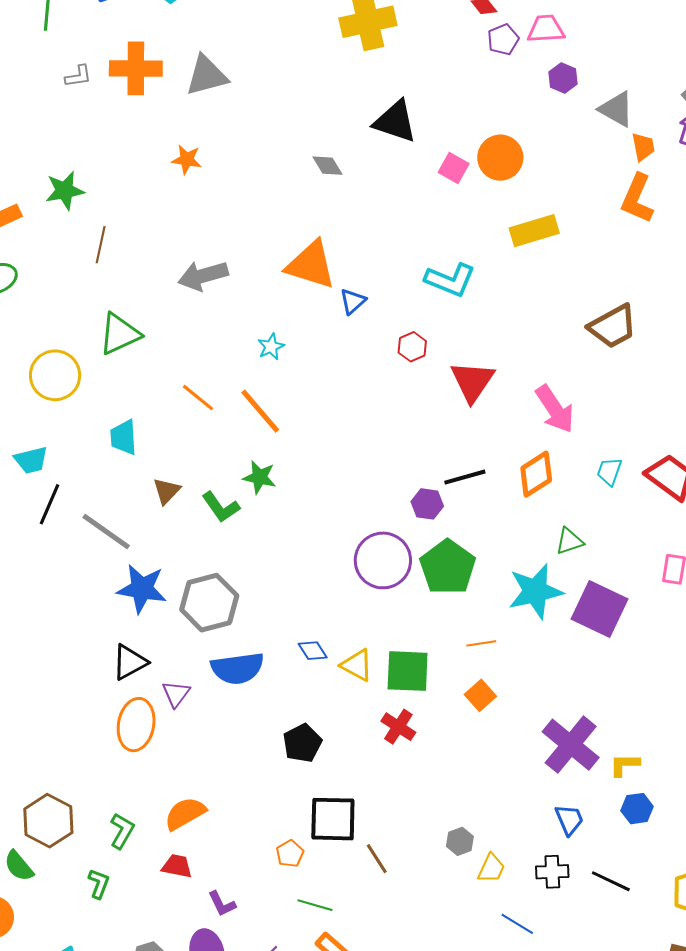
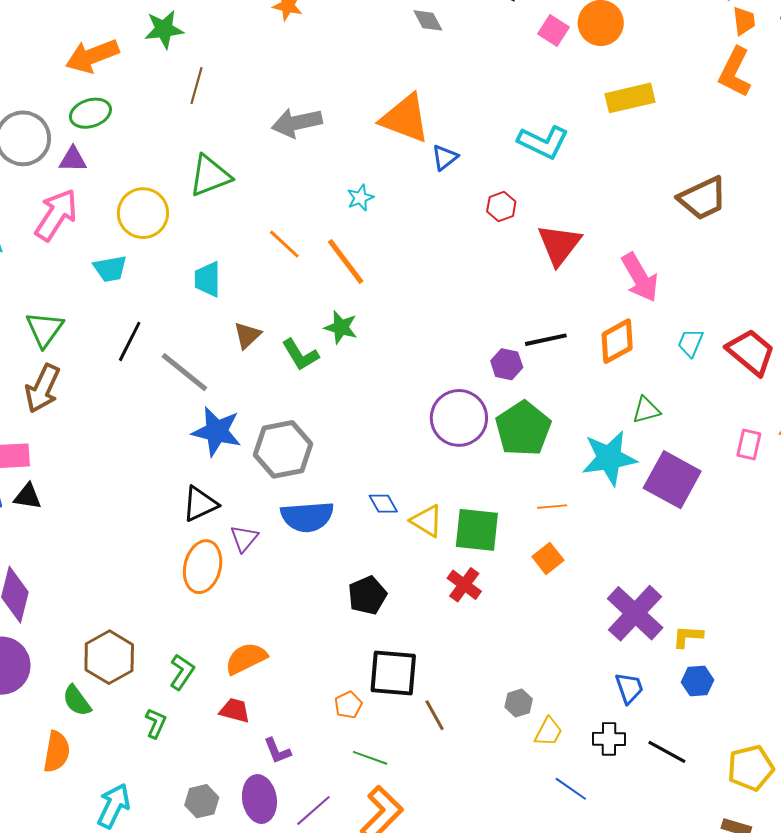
cyan trapezoid: (31, 460) -> (110, 269), moved

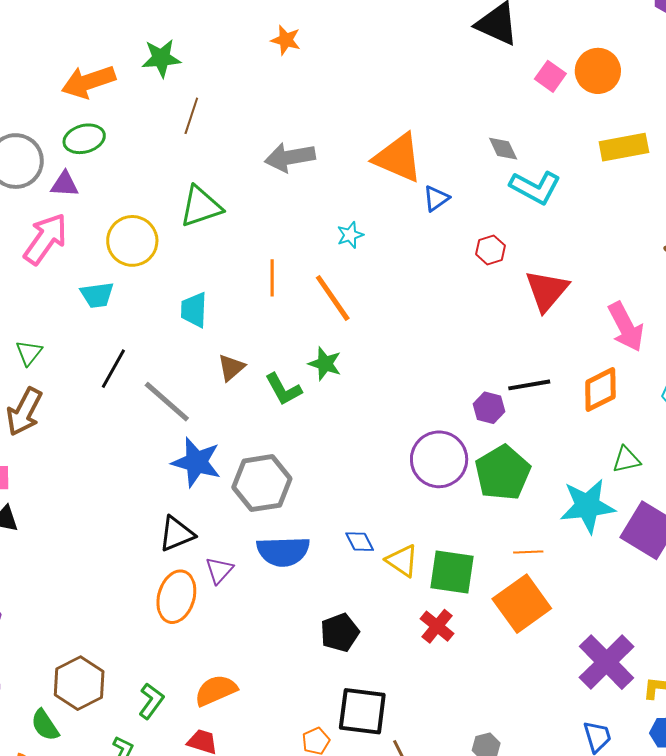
gray diamond: (428, 20) -> (503, 149), moved
orange line: (284, 244) -> (272, 278), turned 45
green triangle: (45, 329) -> (29, 353), size x0.7
orange square: (548, 558) -> (522, 604), size x1.8

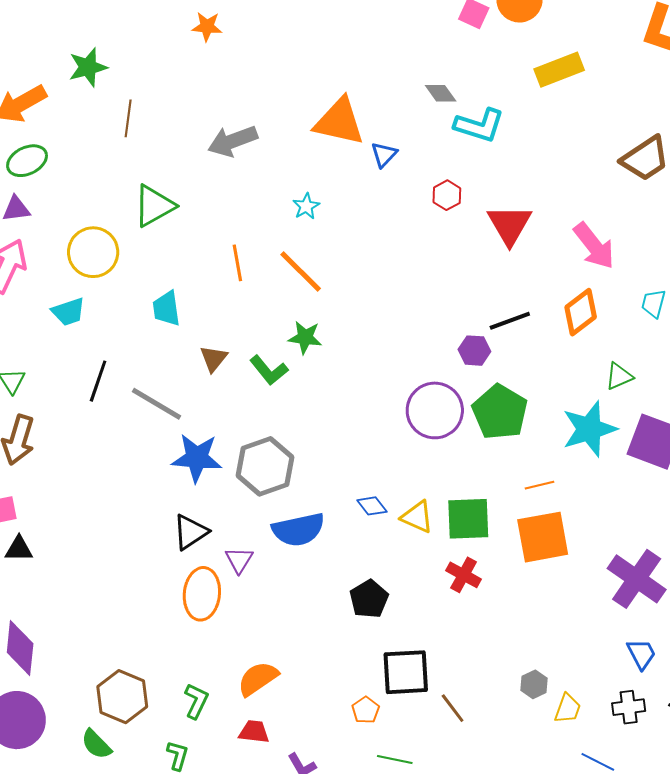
orange square: (522, 604) -> (543, 537), turned 36

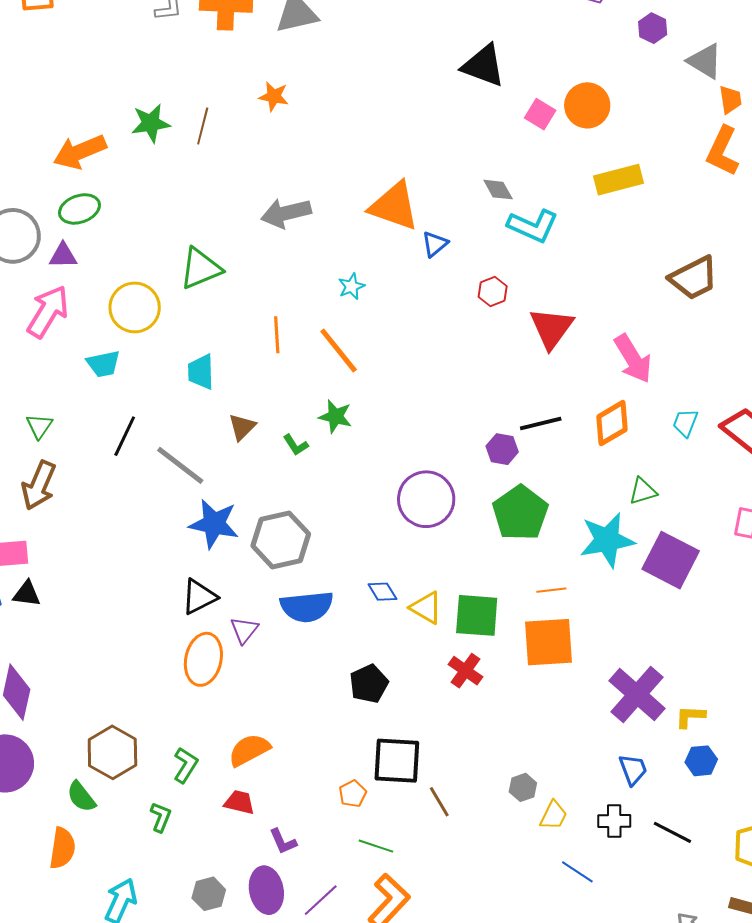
brown line: (128, 118) -> (203, 126), moved
green L-shape: (269, 370) -> (296, 445), size x0.7
purple circle: (435, 410) -> (426, 499), moved

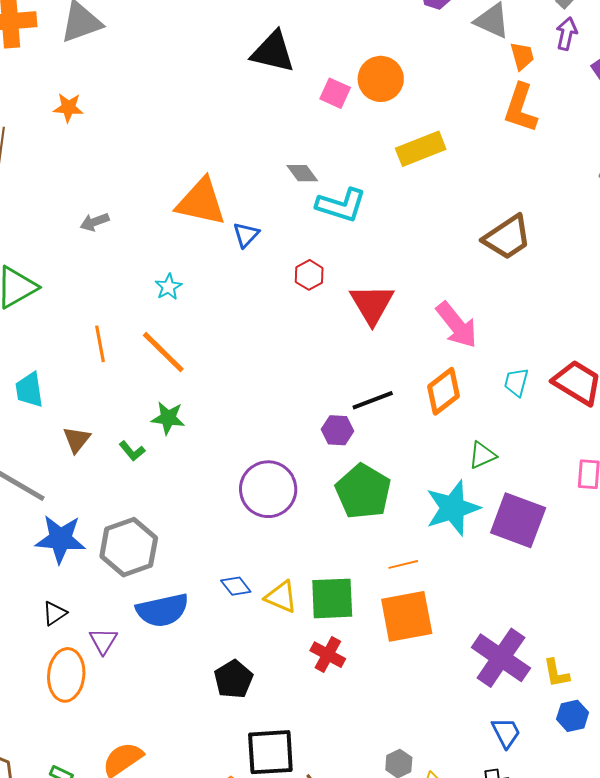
gray arrow: (286, 213) -> (95, 222), size x0.6
black triangle: (199, 597) -> (55, 613), size x0.7
yellow L-shape: (690, 717) -> (556, 673), turned -96

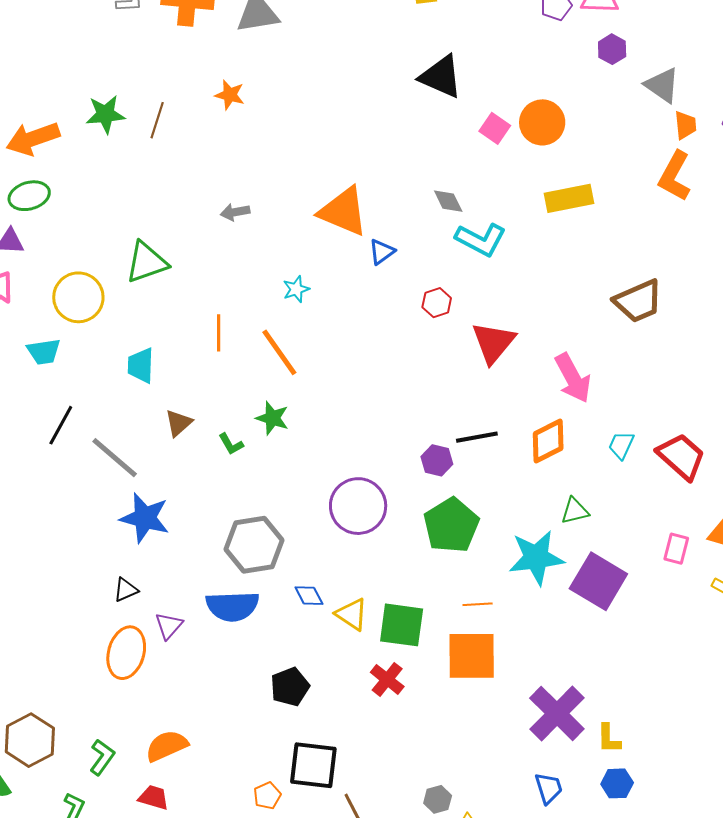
gray hexagon: (129, 547) -> (254, 545), moved

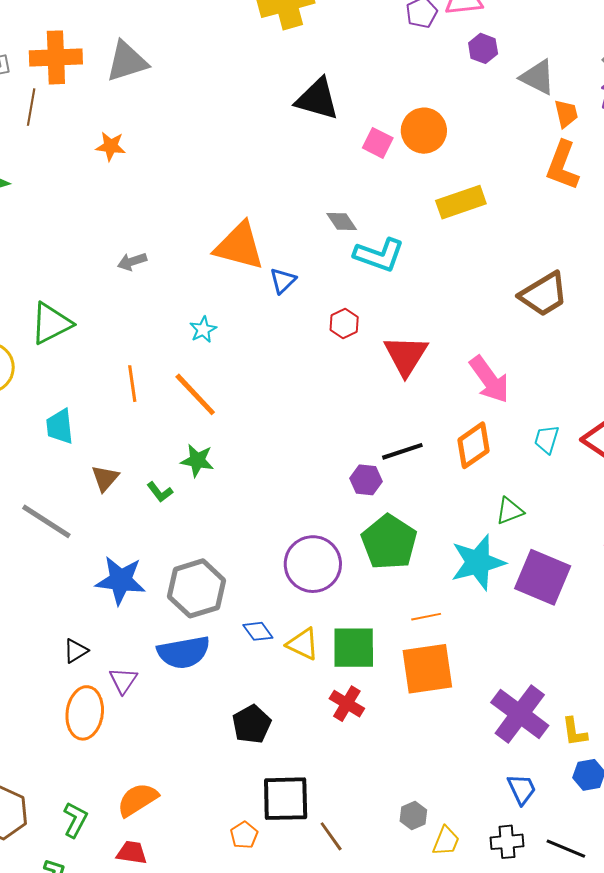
brown line: (157, 120) -> (31, 107), moved
purple circle: (358, 506) -> (313, 564), moved
blue star: (145, 518) -> (121, 580), moved

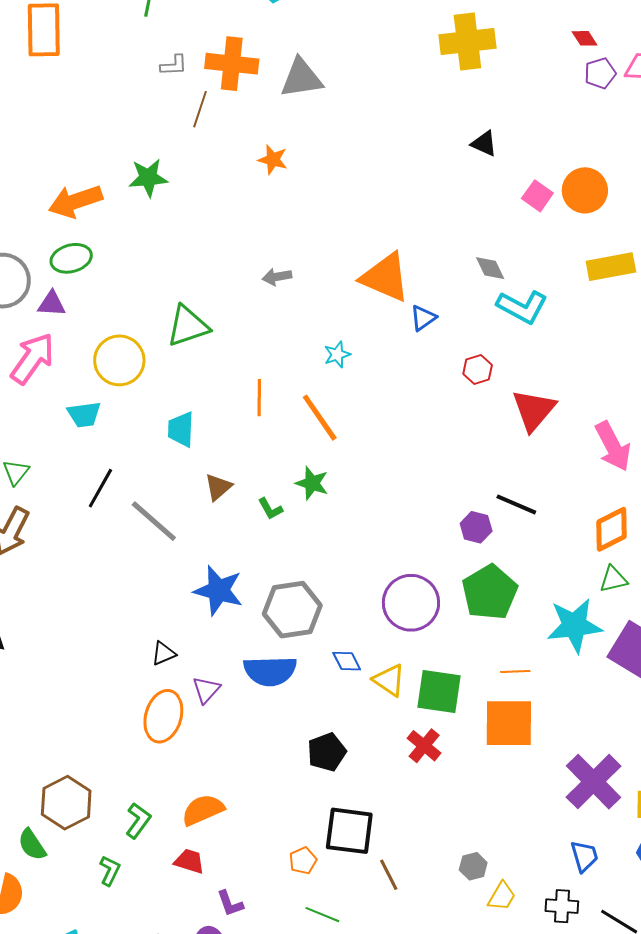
black triangle: (317, 99) -> (484, 144), size x0.6
orange diamond: (474, 445) -> (612, 529), moved
black line: (402, 451) -> (516, 504), turned 33

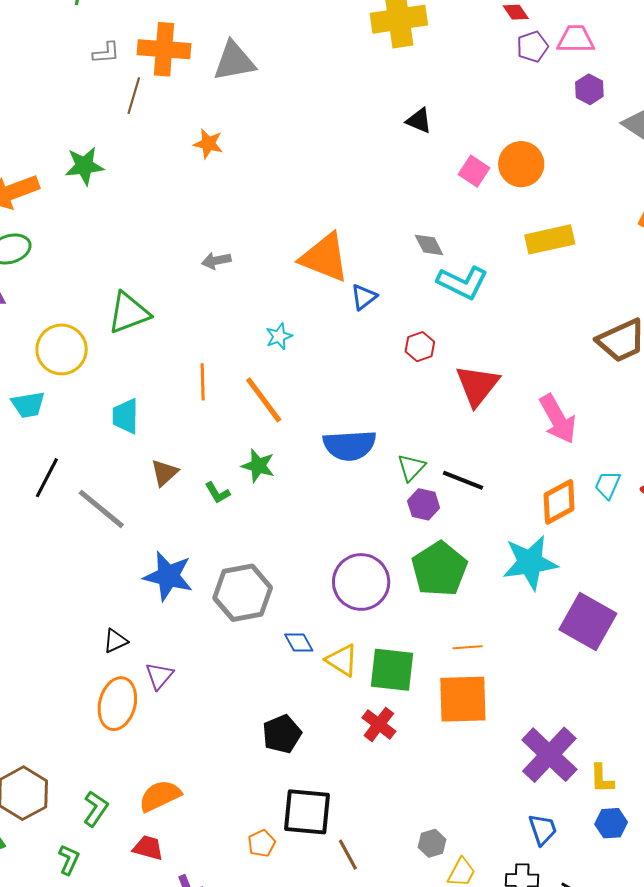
green triangle: (613, 579) -> (411, 467), moved, turned -32
cyan star: (574, 625) -> (530, 563), moved
blue semicircle: (270, 671) -> (350, 445), moved

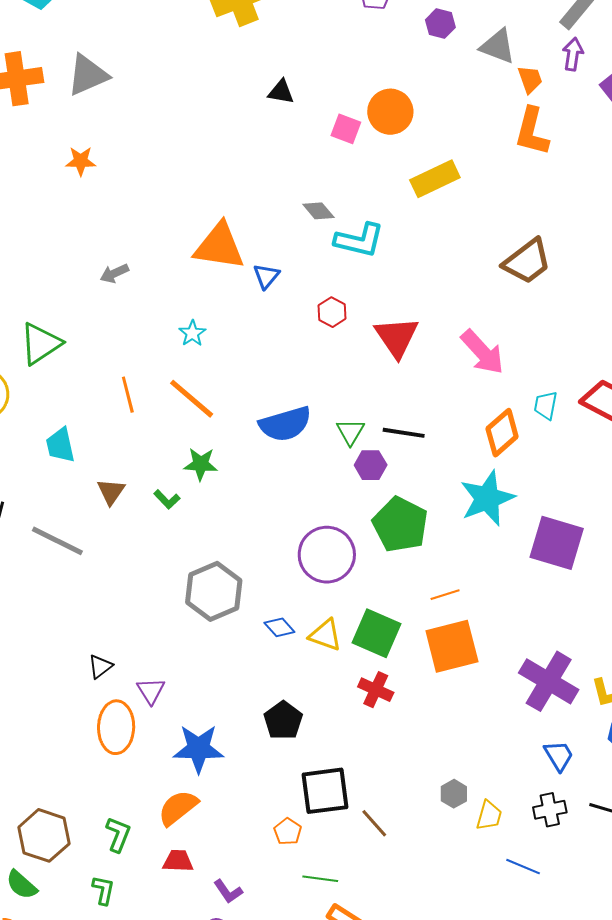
blue star: (168, 576) -> (198, 749), moved
green square: (392, 670) -> (376, 633), turned 30

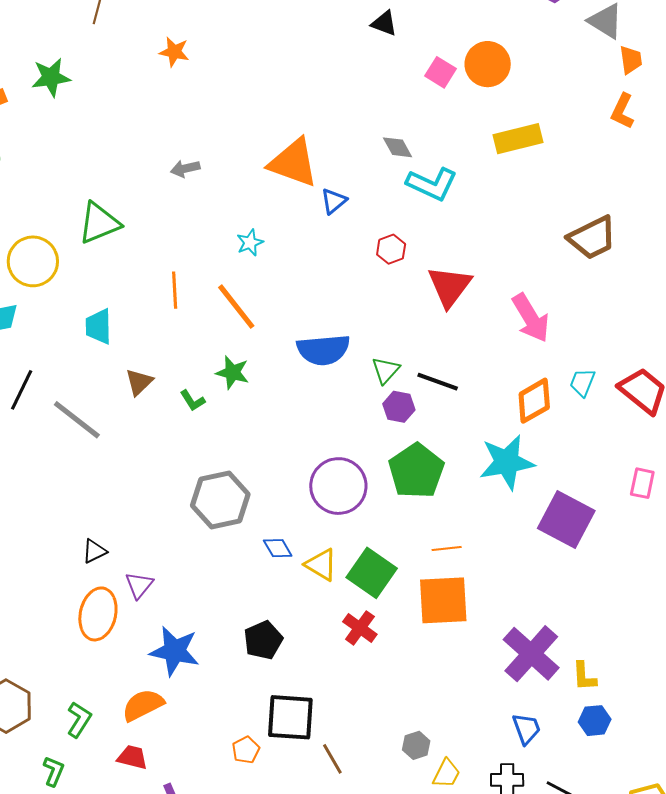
orange L-shape: (532, 131) -> (622, 111), size x0.7

